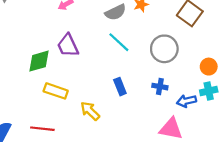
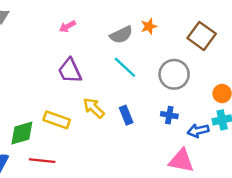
green diamond: (39, 61) -> (22, 133), moved
yellow arrow: (90, 111) -> (94, 108), moved

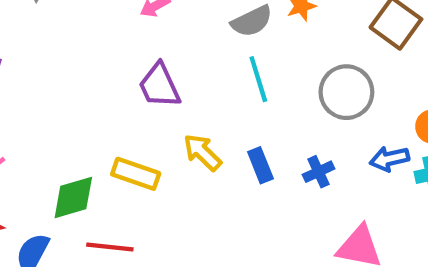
cyan line: (125, 67) -> (258, 79), turned 30
blue cross: (169, 115) -> (318, 172), moved, turned -35
blue arrow: (198, 131) -> (389, 159), moved

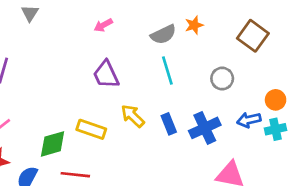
gray circle: (346, 92) -> (222, 79), size x0.7
blue cross: (318, 172) -> (205, 128), size x1.6

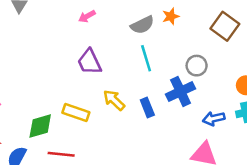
blue arrow: (249, 120) -> (214, 119), moved
blue cross: (205, 128) -> (181, 91), moved

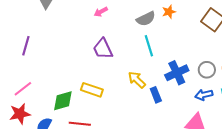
gray circle: (197, 66) -> (207, 70), moved
yellow arrow: (114, 100) -> (137, 80), moved
blue rectangle: (147, 107) -> (156, 95), moved

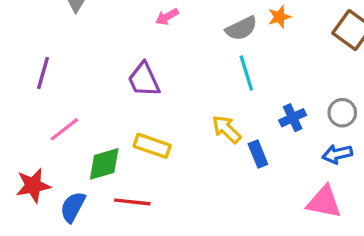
purple trapezoid: (103, 49) -> (144, 80), moved
blue cross: (177, 73) -> (293, 118), size x0.7
pink line: (23, 89) -> (64, 129), moved

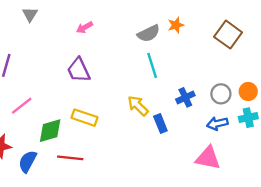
pink arrow: (167, 17) -> (85, 27), moved

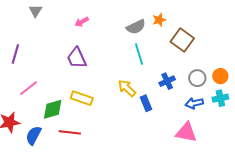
brown square: (228, 35) -> (182, 40), moved

